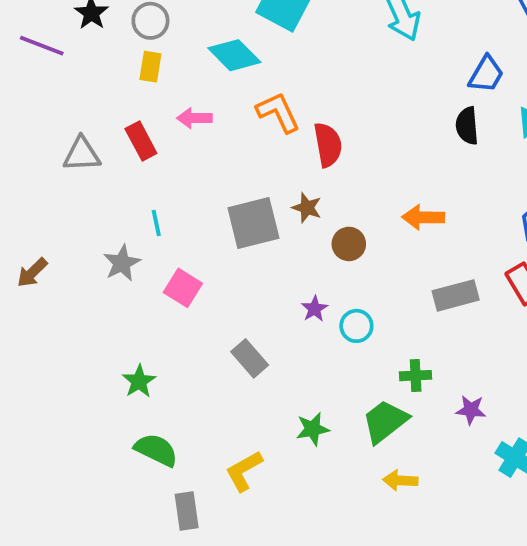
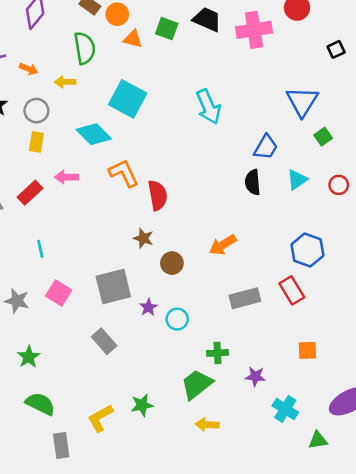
red rectangle: (141, 141) -> (30, 193), turned 75
orange arrow: (423, 217) -> (223, 245), turned -32
gray square: (253, 223) -> (113, 287), moved
gray star: (122, 263) -> (17, 301), moved, turned -30
green star: (313, 429) -> (142, 405), moved

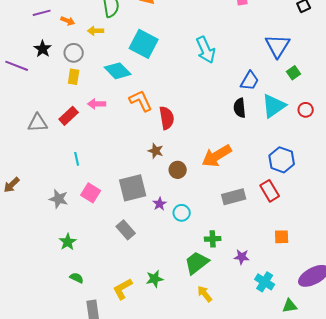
cyan triangle: (297, 180) -> (274, 106), size x1.5
orange arrow: (223, 245) -> (217, 156), size x1.4
green semicircle: (40, 404) -> (77, 278), size x0.6
yellow arrow: (207, 425) -> (205, 294), turned 48

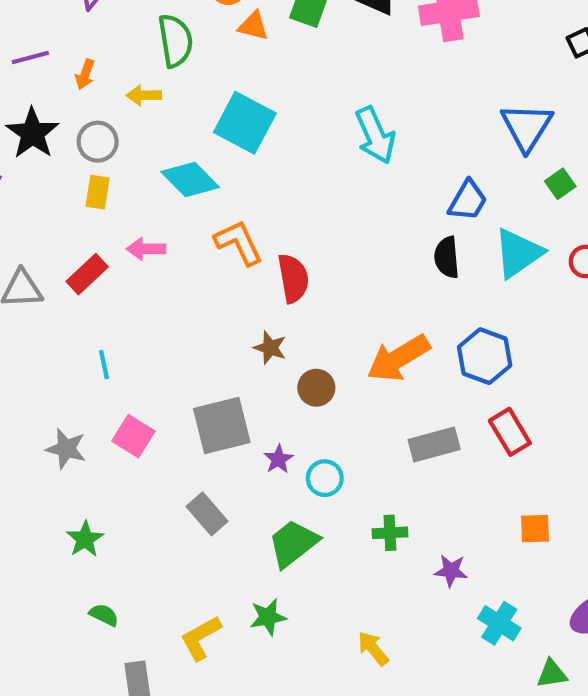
orange arrow: (68, 21) -> (85, 74), turned 88
black star: (43, 49) -> (32, 133), size x1.4
blue hexagon: (282, 160) -> (485, 356), moved
green trapezoid: (197, 263) -> (293, 543), moved

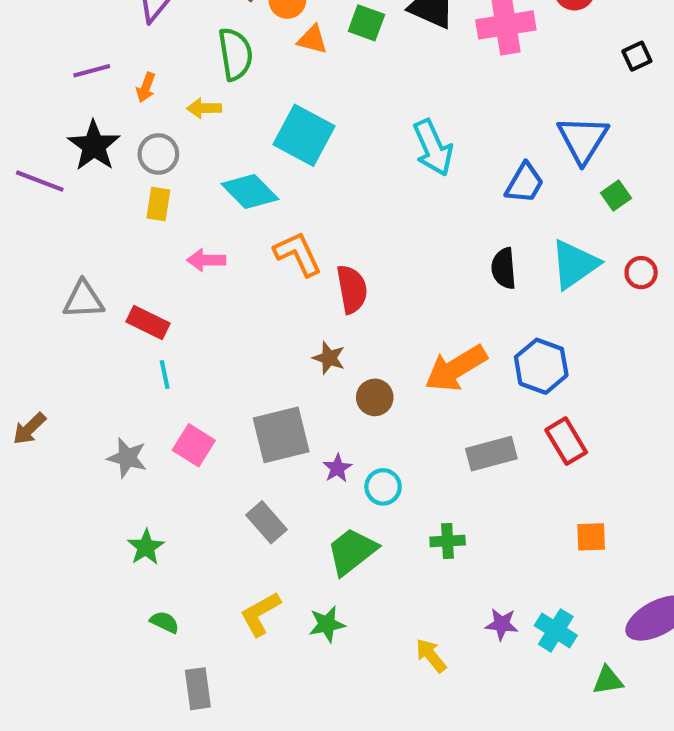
blue trapezoid: (468, 201) -> (525, 183), moved
red rectangle: (87, 274) -> (148, 323), moved, turned 69
purple star: (451, 571) -> (502, 624), moved
yellow L-shape: (201, 638) -> (260, 614), moved

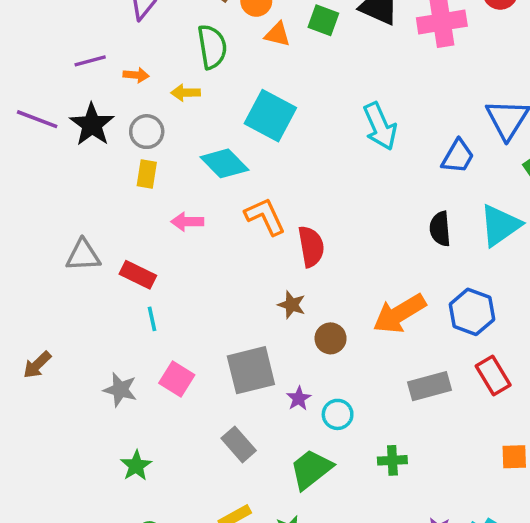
orange arrow: (146, 87) -> (136, 75), turned -105
purple line: (40, 181) -> (37, 119), moved

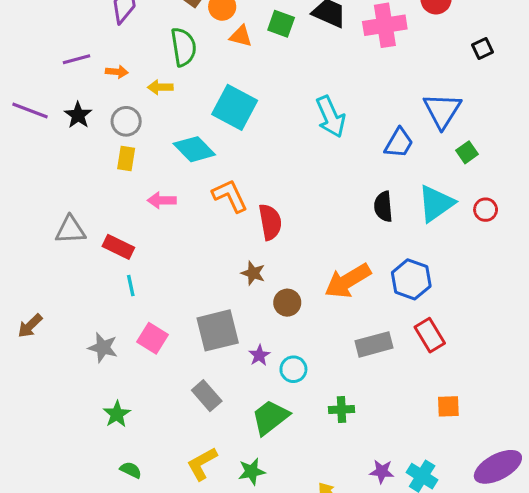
black star: (92, 125) -> (78, 115), size x0.7

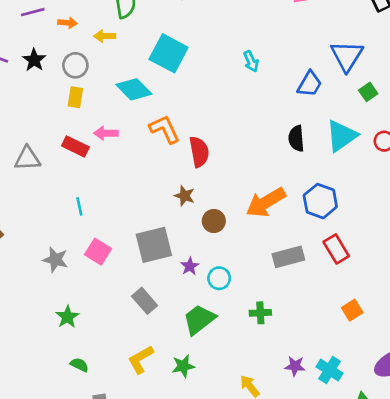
cyan arrow: (331, 117) -> (251, 61), size x0.6
red rectangle: (118, 247) -> (75, 146), moved
orange square: (448, 406) -> (352, 310), turned -30

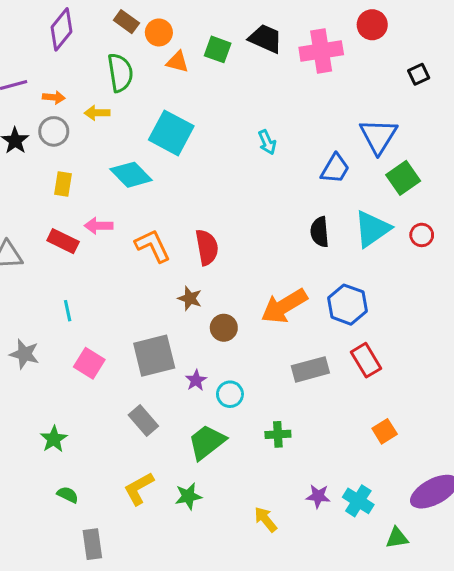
gray circle: (75, 65) -> (54, 131), moved
green square: (368, 92) -> (403, 178), size x1.5
orange L-shape: (165, 129) -> (153, 246), moved
gray star: (55, 260) -> (24, 354), moved

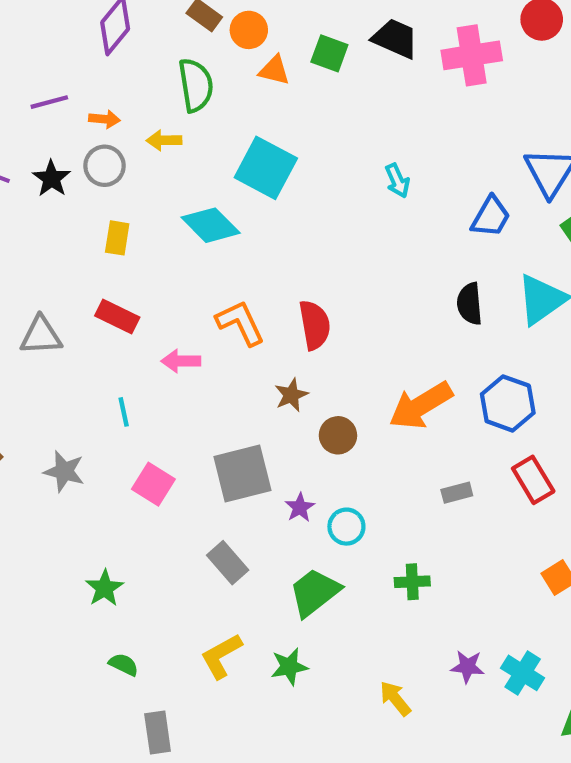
pink arrow: (99, 226) -> (181, 361), moved
brown star: (190, 298) -> (291, 395), turned 30
gray rectangle: (310, 369) -> (457, 493), size x0.6

